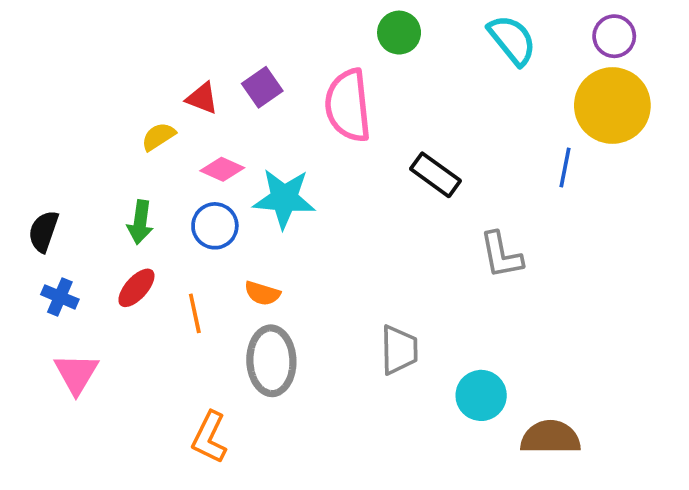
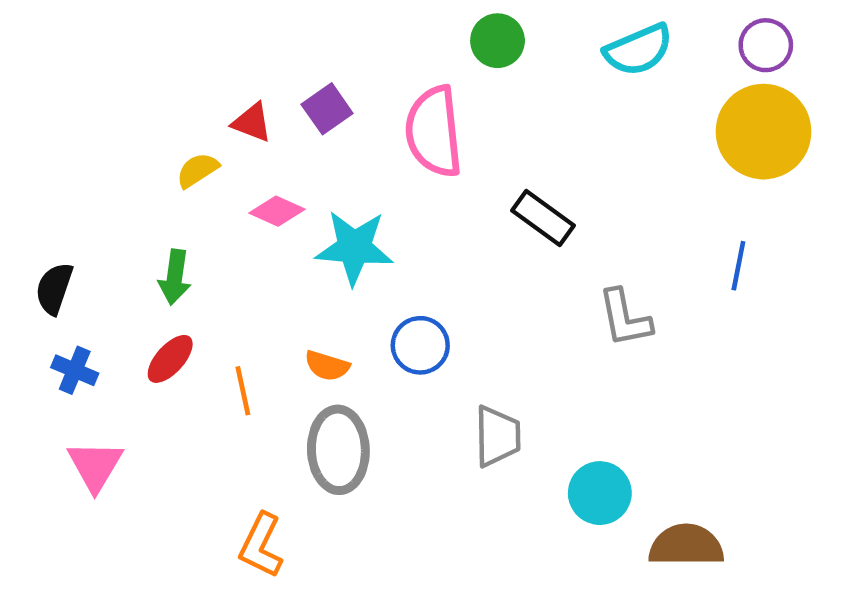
cyan semicircle: (512, 40) -> (638, 50), turned 106
blue line: (565, 168) -> (738, 266), moved
blue circle: (215, 226) -> (420, 345), moved

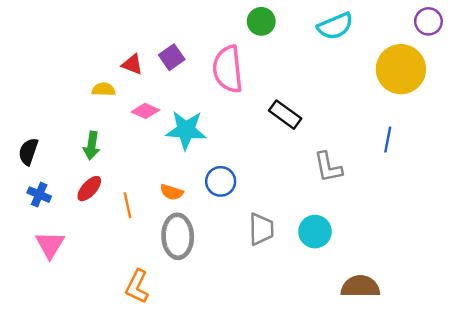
purple circle: (766, 45) -> (428, 21), moved
yellow semicircle: (197, 170) -> (104, 89), turned 35
cyan circle: (600, 493) -> (315, 232), moved

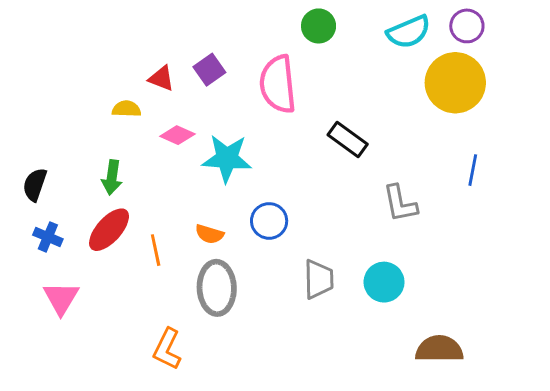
purple circle: (428, 21) -> (467, 26), moved
yellow circle: (401, 69) -> (455, 83), moved
red ellipse: (89, 189) -> (109, 230), size x1.4

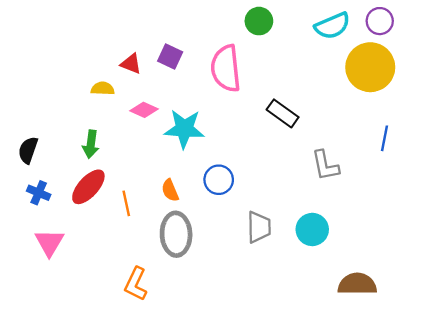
purple square: (209, 70) -> (170, 57), turned -30
orange semicircle: (209, 234) -> (170, 190), turned 50

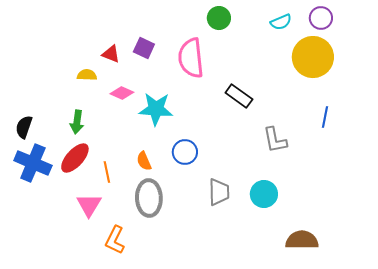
cyan semicircle: (332, 26) -> (281, 22), size x0.7
blue cross: (39, 193) -> (33, 163), size x1.8
pink triangle: (49, 242) -> (89, 205), moved

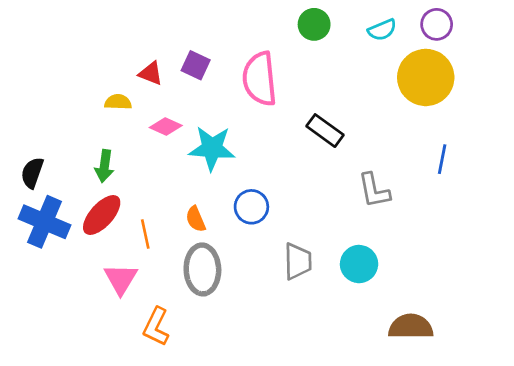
green circle: (219, 18) -> (314, 24), moved

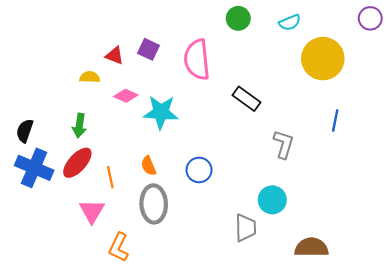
purple circle: (437, 24) -> (370, 18), moved
gray L-shape: (374, 190) -> (284, 144), turned -152
blue circle: (251, 207) -> (199, 170), moved
gray trapezoid: (298, 261) -> (245, 228), moved

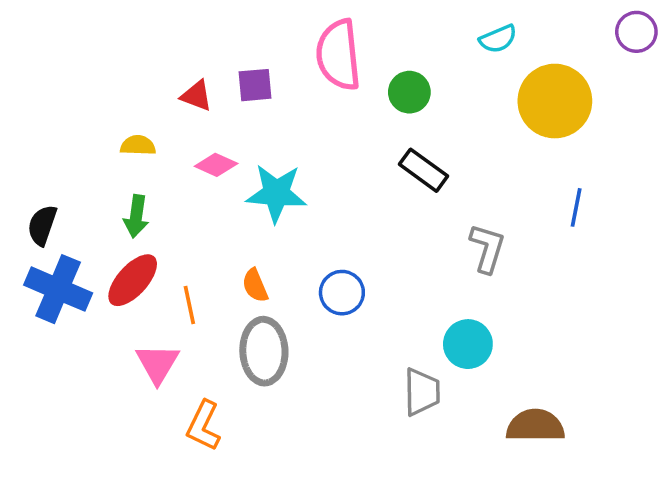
green circle: (238, 18) -> (409, 92), moved
purple square: (149, 49) -> (255, 85), turned -30
pink semicircle: (197, 60) -> (338, 55), moved
yellow semicircle: (90, 77) -> (138, 145), moved

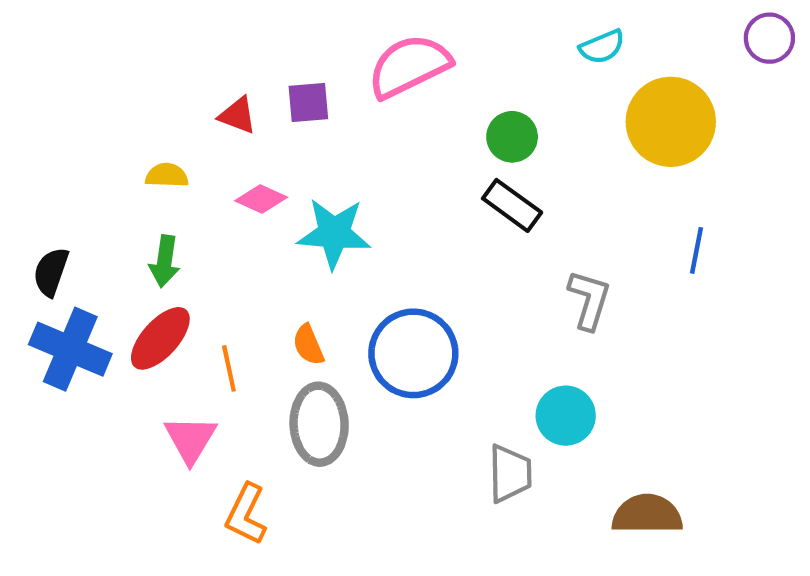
pink semicircle: (338, 55) -> (409, 66), turned 70
green circle: (409, 92) -> (512, 137), moved
blue circle: (342, 293) -> (413, 353), size x1.6

